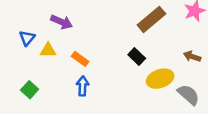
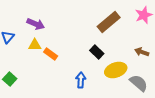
yellow triangle: (48, 50) -> (35, 45), moved
blue arrow: (83, 86) -> (81, 80), moved

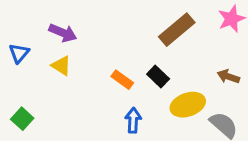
yellow triangle: (35, 45) -> (61, 66), turned 32
orange rectangle: (51, 54) -> (122, 80), moved

